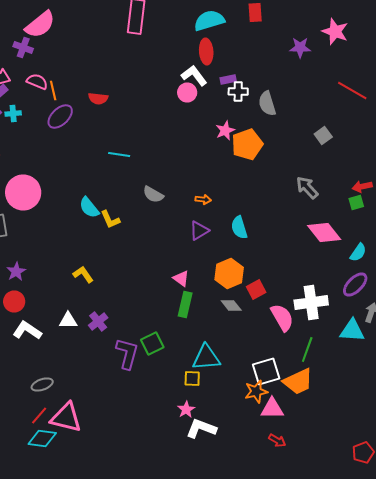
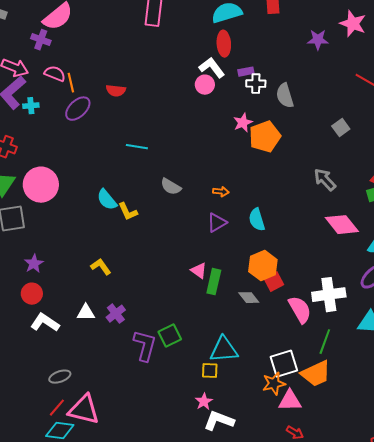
orange hexagon: (229, 274) -> (263, 266), moved
green rectangle: (185, 304) -> (214, 282), moved

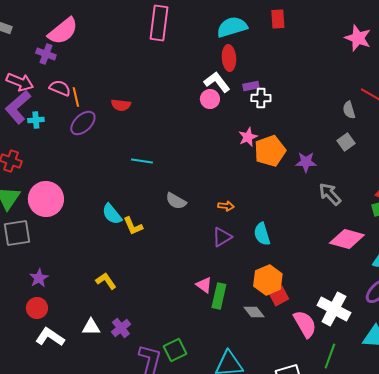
purple star: (318, 40) -> (306, 162), moved
gray semicircle: (285, 96) -> (349, 110), moved, size x0.7
pink diamond: (342, 225) -> (347, 239), turned -36
white cross: (329, 295) -> (334, 309), turned 36

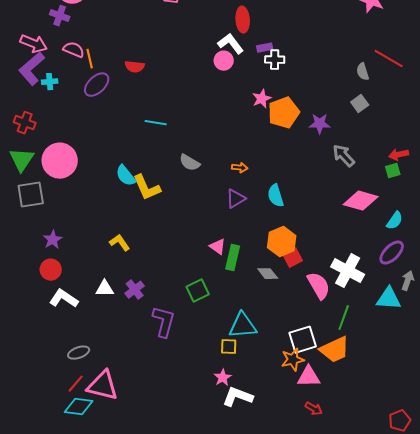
yellow L-shape: (133, 226) -> (147, 188), size x1.4
green square: (175, 350) -> (198, 291), moved

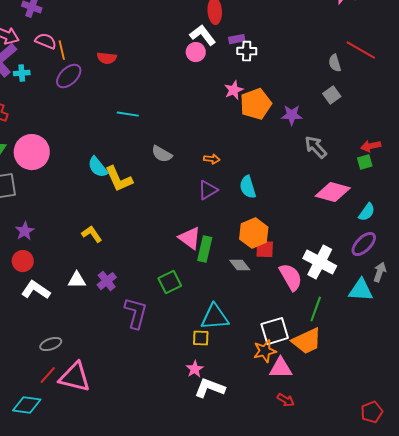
pink triangle: (218, 247) -> (190, 238), size x1.4
red square: (293, 258) -> (265, 249), turned 30
cyan diamond: (79, 407) -> (27, 405), moved

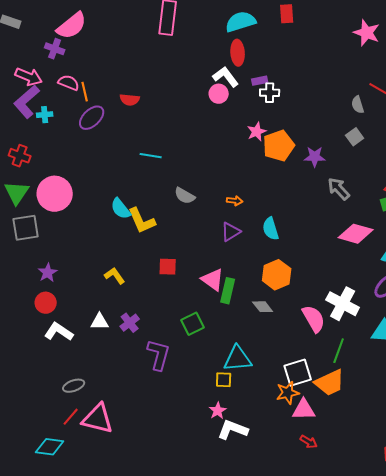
red square: (265, 249) -> (168, 267), moved

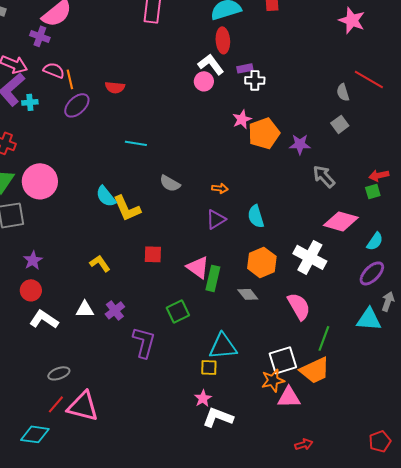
white cross: (343, 304) -> (310, 257), moved
red arrow: (309, 442) -> (304, 444), moved, turned -48

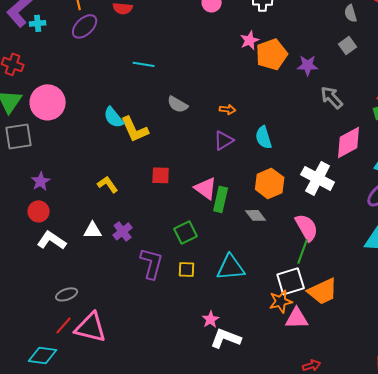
pink diamond: (341, 221) -> (349, 142), turned -44
green line: (324, 338) -> (303, 251), moved
yellow square: (209, 367) -> (187, 269), moved

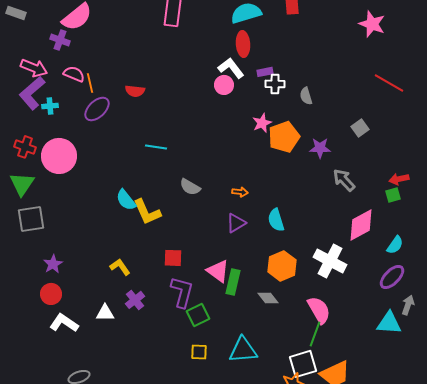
gray semicircle: (351, 13) -> (306, 96), moved
pink circle: (48, 102) -> (59, 156), moved
purple cross: (123, 231) -> (135, 300), moved
purple L-shape: (152, 263) -> (182, 292), moved

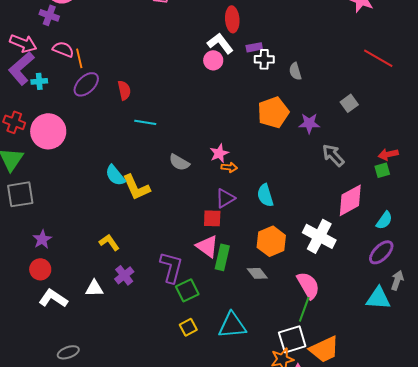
red semicircle: (135, 91) -> (124, 90), moved, turned -108
pink star: (262, 123) -> (219, 153), moved
red square: (173, 258) -> (212, 218), moved
yellow square: (199, 352) -> (188, 327), turned -30

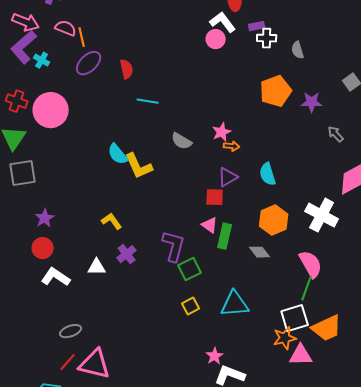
cyan cross: (39, 81) -> (42, 60), turned 35
gray arrow: (333, 155) -> (336, 134), size x0.7
pink triangle: (207, 246) -> (210, 225), size x0.7

